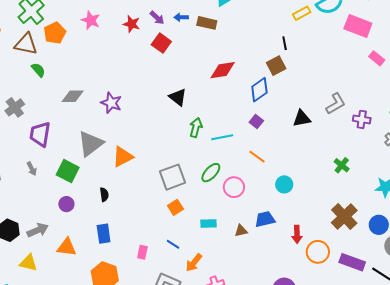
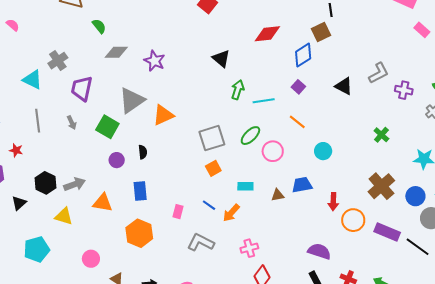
green semicircle: (38, 70) -> (99, 26), moved
black triangle: (302, 118) -> (344, 86), turned 36
purple circle: (66, 204) -> (117, 160), moved
orange arrow: (194, 263) -> (231, 213), moved

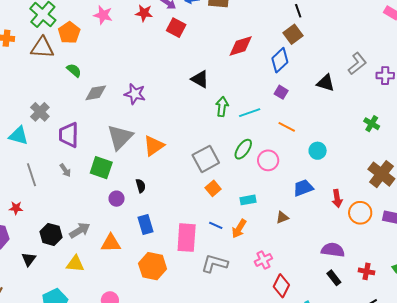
brown triangle: (278, 195) -> (282, 217), moved
pink rectangle: (178, 212) -> (187, 238), size x2.0

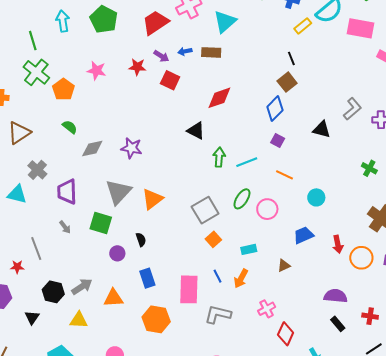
red diamond: (241, 46) -> (219, 98), moved
brown triangle: (42, 48) -> (19, 133), moved, turned -35
gray line: (32, 175) -> (36, 248), moved
blue line: (216, 225) -> (218, 276), turned 40

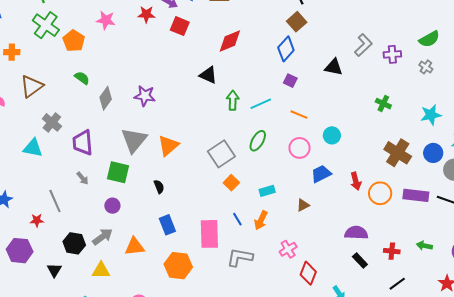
gray diamond: (92, 149) -> (106, 98), turned -40
pink circle: (267, 209) -> (300, 148), moved
purple circle: (117, 253) -> (112, 206), moved

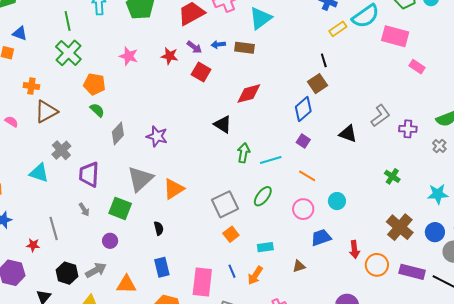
orange pentagon: (74, 41) -> (94, 84), moved, turned -30
orange cross: (12, 52) -> (31, 86), moved

